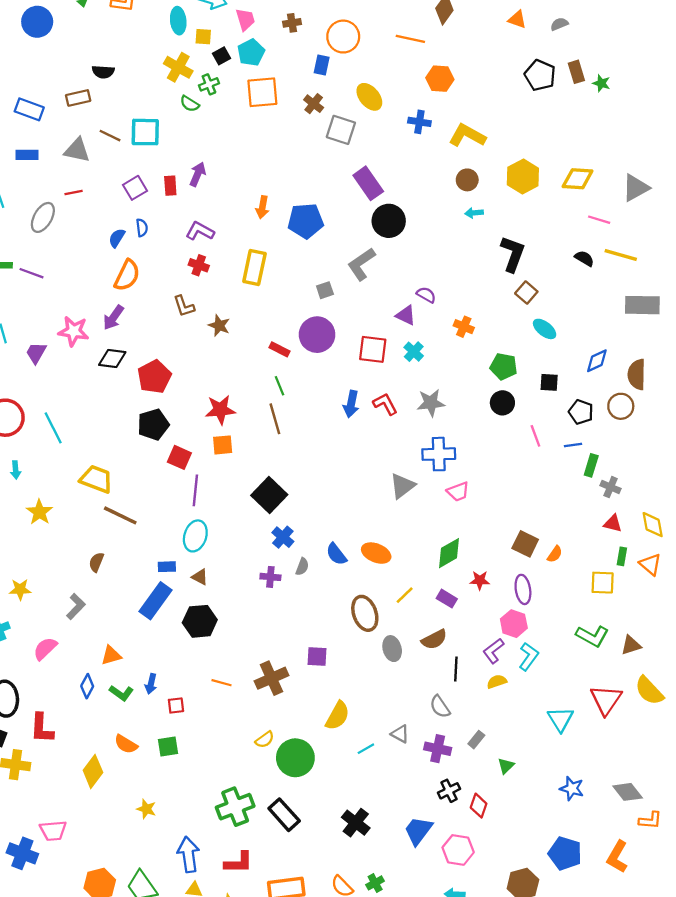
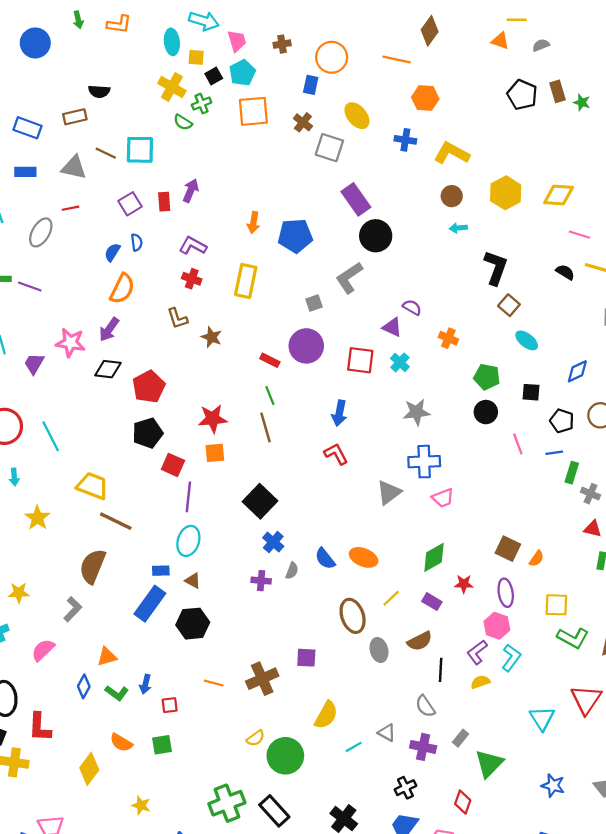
red L-shape: (385, 404) -> (336, 454), moved
brown semicircle: (96, 562) -> (93, 566), size x1.8
yellow square: (603, 583) -> (556, 605), moved
green triangle: (506, 766) -> (489, 763), size x1.8
black cross: (449, 791) -> (405, 788), moved

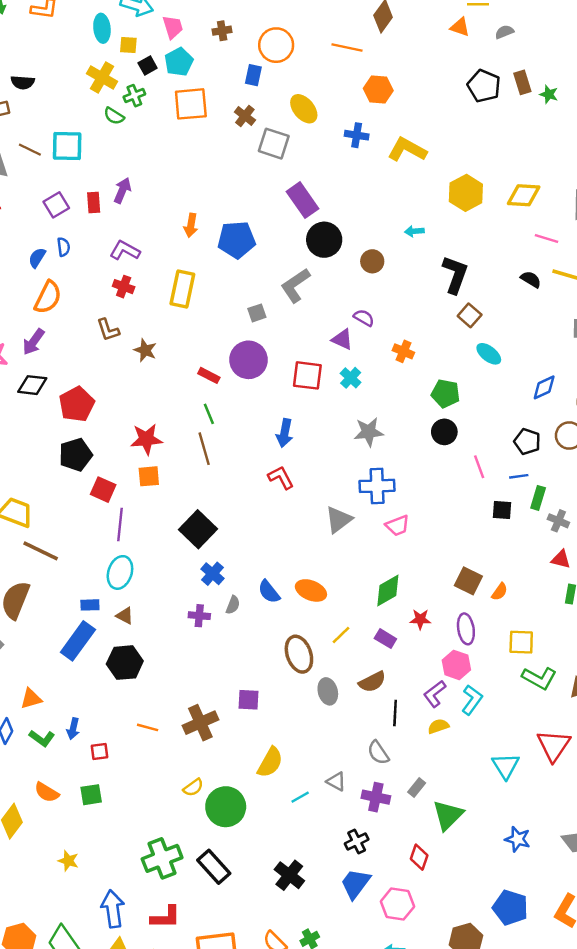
brown circle: (452, 196) -> (372, 261), moved
black square: (531, 392) -> (502, 510), moved

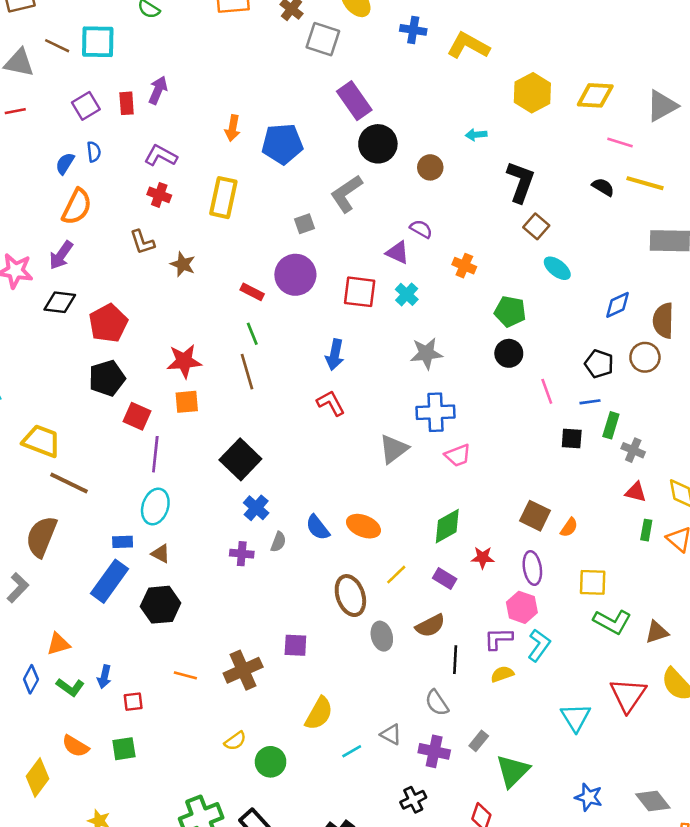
purple L-shape: (435, 694) -> (498, 639), turned 36
green circle: (226, 807) -> (271, 762), size x0.7

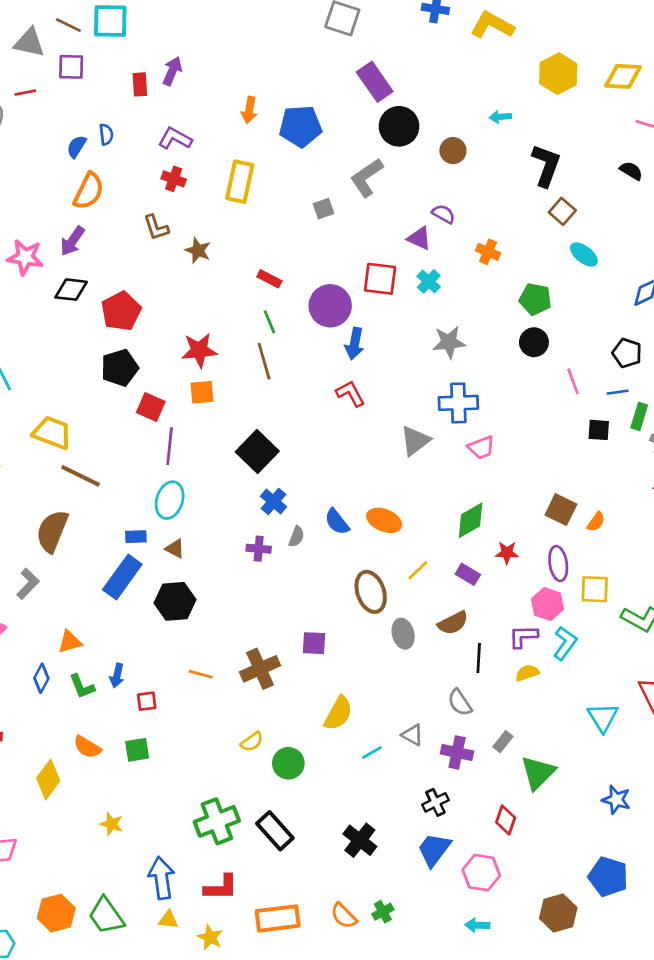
purple square: (86, 106) -> (71, 67), moved, turned 32
purple circle: (295, 275) -> (330, 306), moved
yellow square: (593, 582) -> (595, 589), moved
green L-shape: (70, 687) -> (82, 686), turned 32

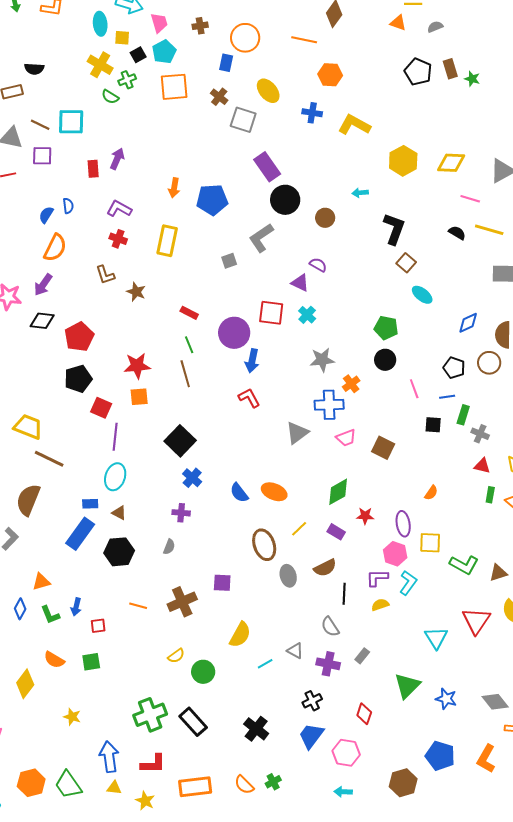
orange cross: (488, 252) -> (351, 384), moved, turned 30
brown square: (561, 510) -> (383, 448), moved
gray semicircle: (296, 537) -> (169, 547), moved
green triangle: (538, 773) -> (407, 686), moved

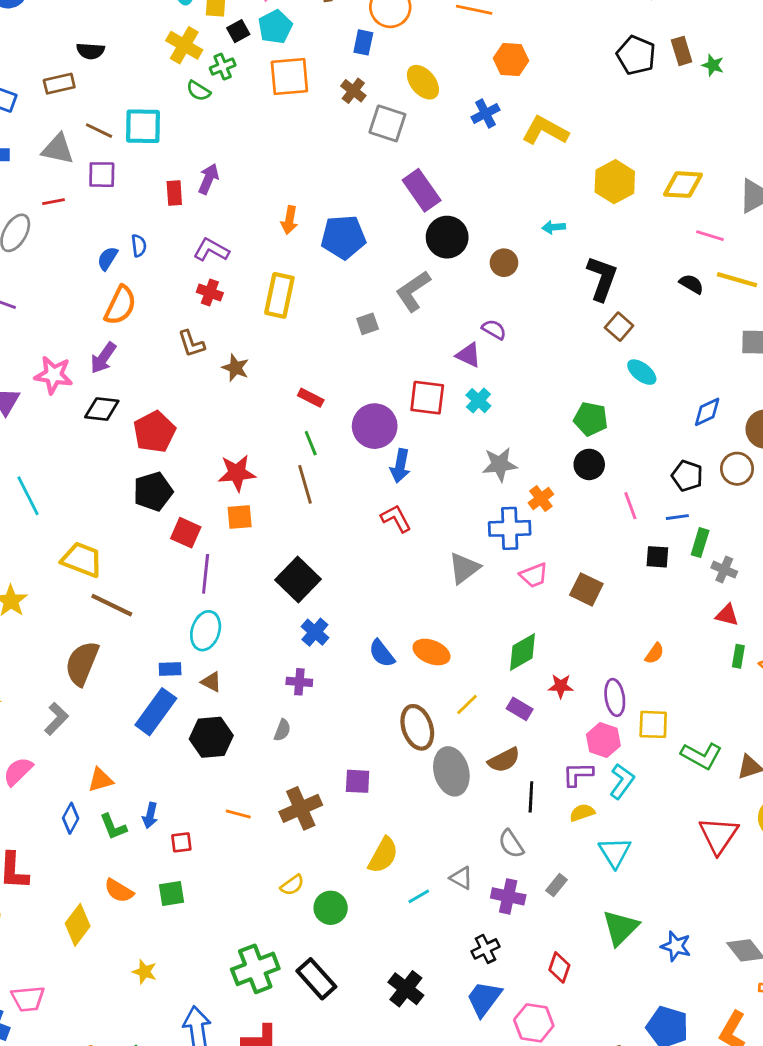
blue cross: (312, 113) -> (485, 113), turned -36
gray ellipse: (288, 576) -> (451, 771), size x1.5
cyan triangle: (436, 638) -> (615, 852), moved

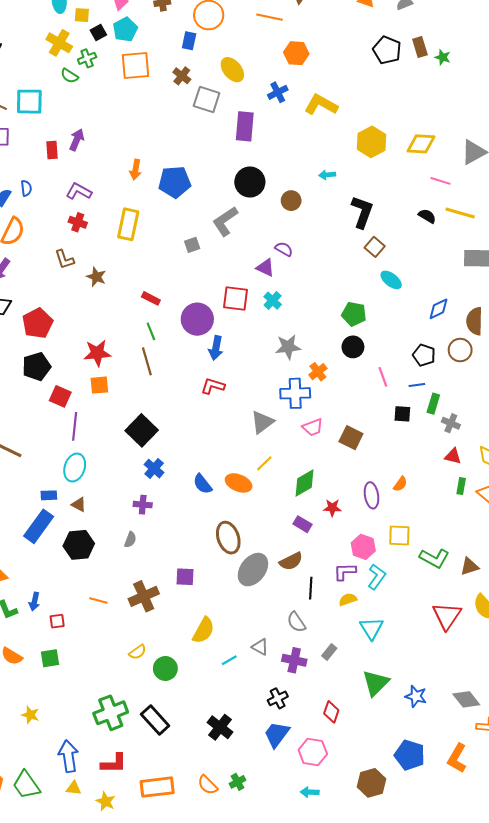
purple rectangle: (422, 190) -> (245, 126), moved, turned 40
red L-shape: (396, 518) -> (213, 386), turned -45
purple ellipse: (615, 697) -> (372, 495), moved
yellow line: (467, 705) -> (264, 463), moved
gray ellipse: (451, 771) -> (253, 570), turned 52

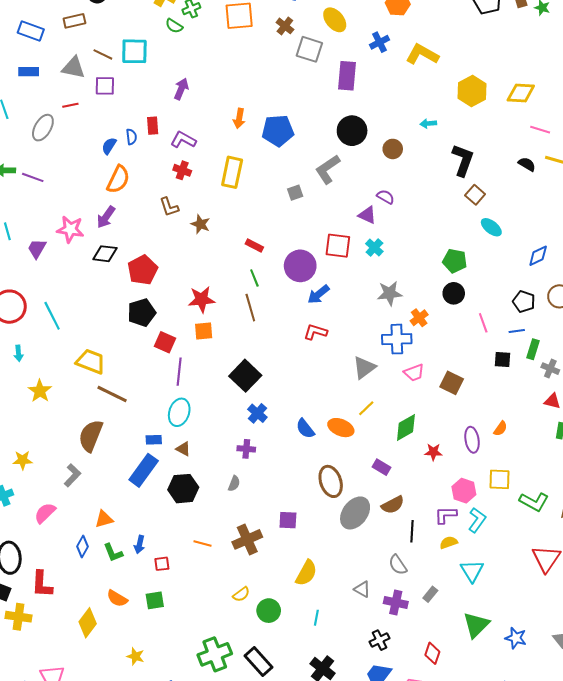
red rectangle: (52, 150) -> (153, 126), moved
blue arrow: (216, 348) -> (318, 294), turned 40
purple rectangle: (302, 524) -> (382, 467), moved
cyan line: (229, 660) -> (316, 618), moved, turned -49

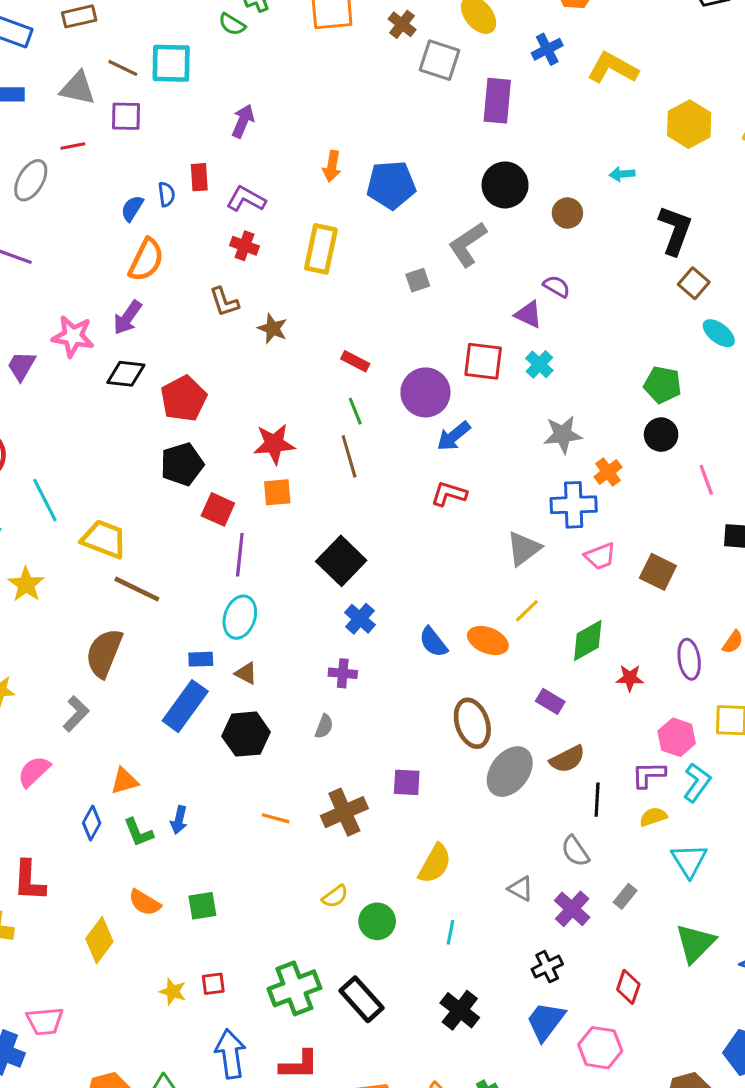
cyan line: (52, 316) -> (45, 500), moved
red square: (162, 564) -> (213, 984), moved
purple cross: (396, 602) -> (572, 909), turned 30

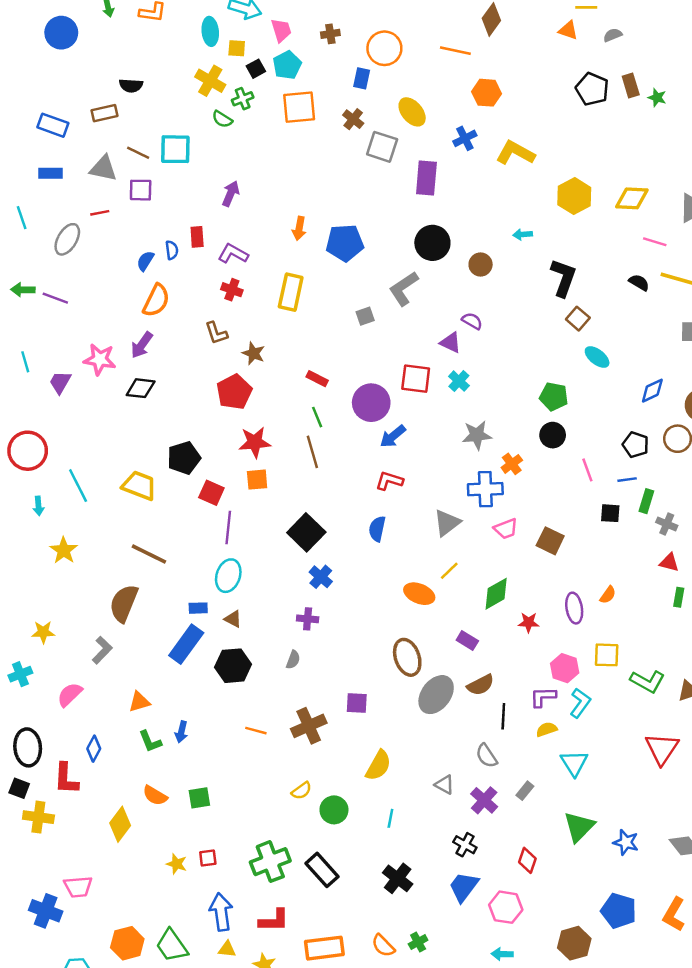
red pentagon: (184, 399) -> (234, 392), moved
yellow trapezoid: (104, 539) -> (139, 486), moved
blue semicircle: (433, 642) -> (377, 529), moved, turned 50
blue diamond: (92, 823) -> (94, 749), moved
black cross: (547, 967) -> (465, 845), turned -35

